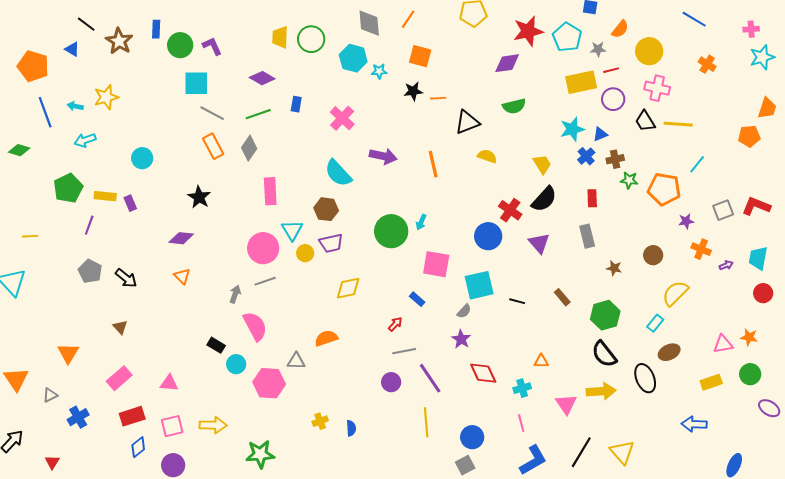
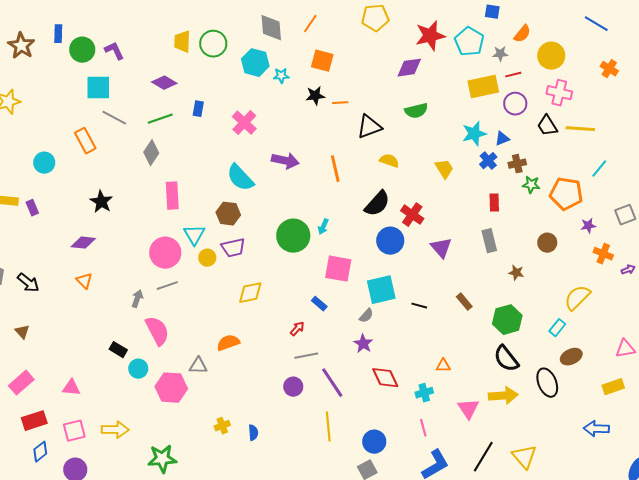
orange rectangle: (213, 146) -> (85, 141), moved
black semicircle: (544, 199) -> (377, 204), moved
brown circle: (653, 255) -> (547, 243), moved

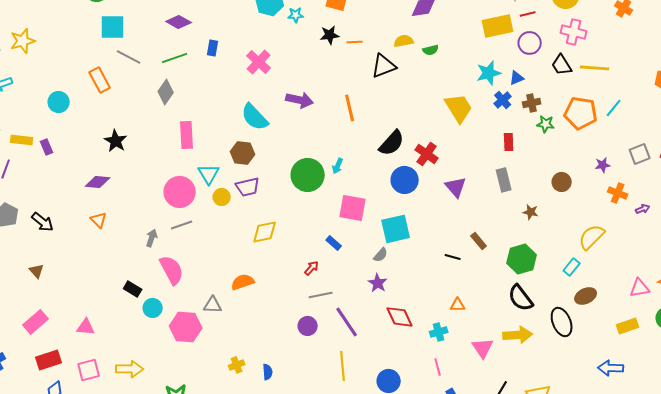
green semicircle: (416, 111) -> (431, 50), size x0.7
yellow semicircle: (389, 161) -> (404, 41), moved, turned -30
yellow trapezoid: (444, 169) -> (459, 108), size x1.5
orange pentagon: (566, 194) -> (581, 113), moved
black line: (419, 306) -> (453, 257), moved

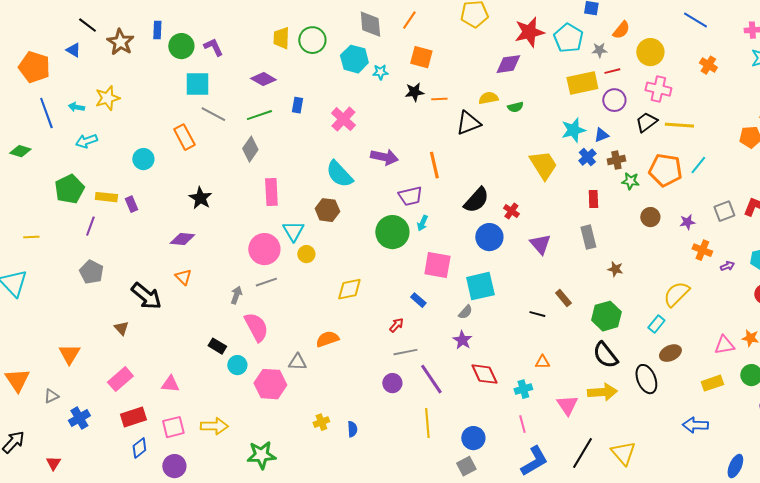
black trapezoid: (562, 65) -> (646, 122), turned 85
red cross: (427, 154) -> (511, 211), size x0.7
brown circle: (562, 182) -> (650, 217), moved
purple trapezoid: (248, 187) -> (410, 196), moved
black arrow: (43, 222) -> (146, 296), moved, size x1.4

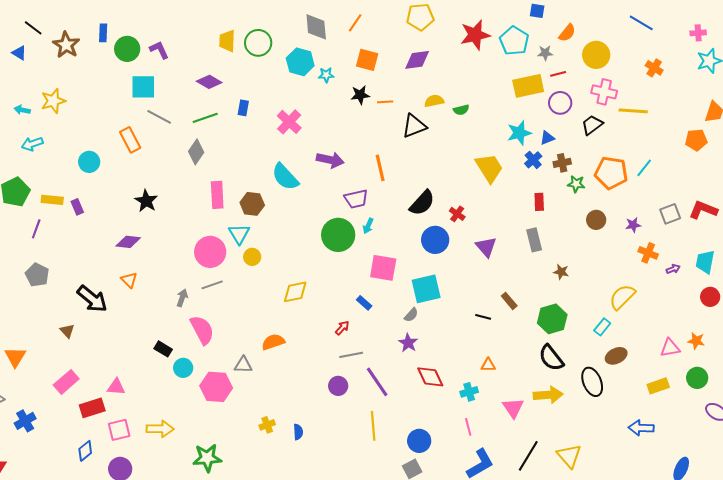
purple diamond: (508, 64) -> (417, 60), moved
yellow line: (679, 125) -> (633, 111), moved
brown hexagon: (327, 210) -> (252, 204), moved
red rectangle: (133, 417) -> (92, 408), moved

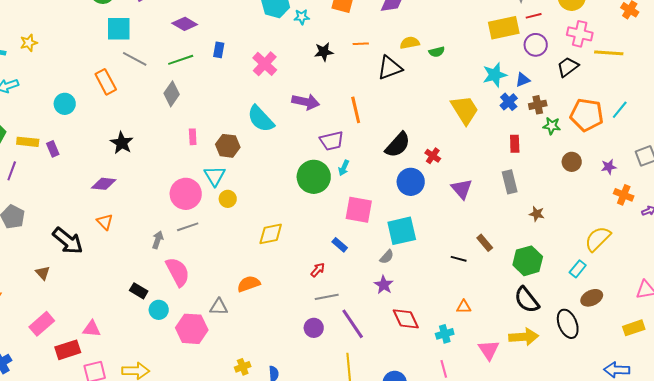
black star: (360, 95) -> (324, 52), moved
yellow star: (53, 101) -> (29, 43), size x0.7
pink rectangle: (217, 195) -> (193, 137), size x0.6

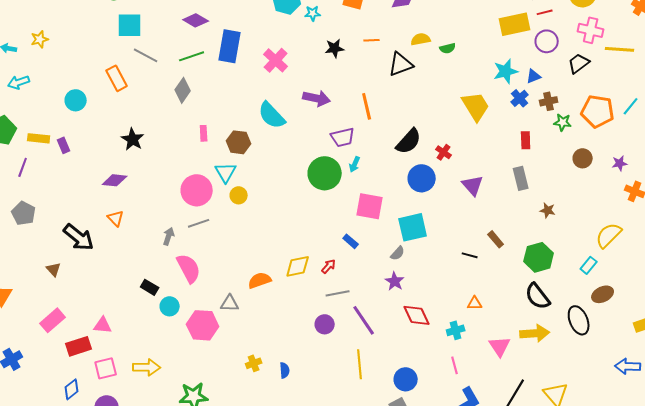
blue rectangle: (219, 50) -> (230, 46), size x2.0
yellow diamond: (271, 234) -> (298, 266), moved

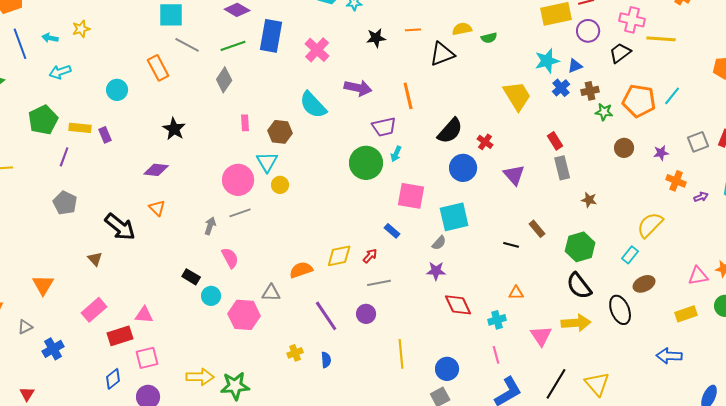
red rectangle: (526, 140) -> (555, 141), moved, turned -30
pink semicircle: (189, 268) -> (230, 258), size x0.7
purple star: (395, 281) -> (436, 271), turned -30
purple line: (364, 320) -> (326, 316), moved
yellow arrow: (147, 367) -> (200, 377), moved

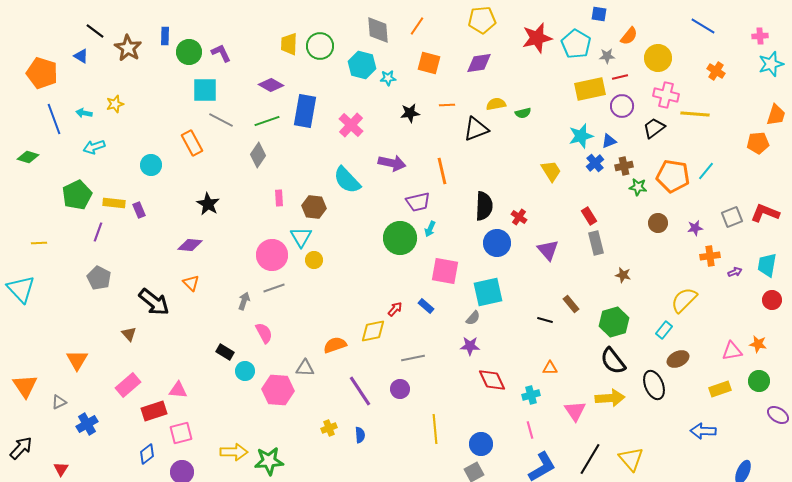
yellow trapezoid: (517, 96) -> (551, 171), size x0.7
black semicircle: (450, 131) -> (484, 206), turned -40
orange cross: (676, 181) -> (710, 256), turned -30
red arrow: (370, 256) -> (395, 309), moved

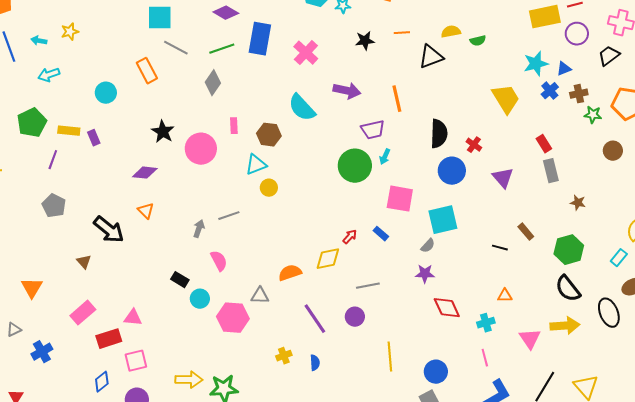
yellow trapezoid: (551, 171) -> (506, 99), size x1.4
cyan triangle: (301, 237) -> (256, 165), turned 40
pink circle: (272, 255) -> (201, 149), moved

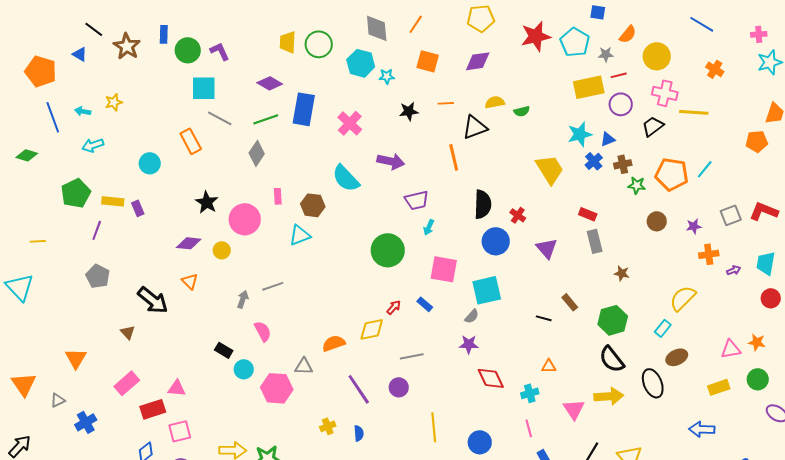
orange line: (397, 99) -> (454, 157), moved
red rectangle: (544, 144) -> (588, 214), turned -36
green circle: (355, 166) -> (388, 250), moved
yellow circle: (269, 188) -> (222, 250), moved

